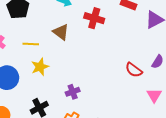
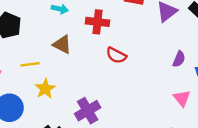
red semicircle: (134, 70) -> (116, 55), moved
purple cross: (73, 92) -> (88, 111), size x1.5

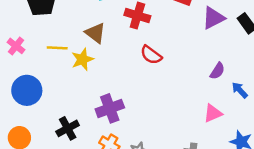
yellow star: (45, 89) -> (82, 59), moved
pink triangle: (182, 98) -> (213, 113), turned 36

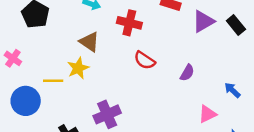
yellow line: (57, 48) -> (53, 81), moved
purple semicircle: (217, 71) -> (187, 73), moved

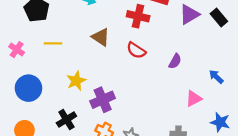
red cross: (129, 23) -> (138, 16), moved
brown triangle: (89, 42) -> (101, 37), moved
yellow star: (78, 68) -> (76, 81), moved
yellow line: (53, 81) -> (53, 43), moved

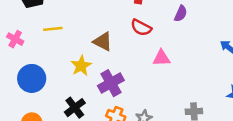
brown triangle: (101, 37) -> (103, 42), moved
purple semicircle: (175, 61) -> (181, 14), moved
pink triangle: (194, 99) -> (161, 58), moved, turned 30

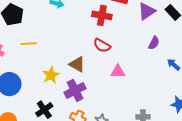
purple semicircle: (181, 14) -> (154, 43), moved
brown triangle: (103, 42) -> (77, 64), moved

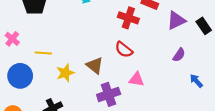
yellow line: (29, 44) -> (43, 53), moved
purple cross: (75, 90) -> (109, 94), moved

